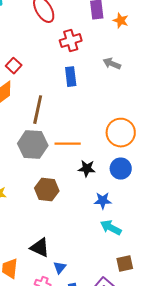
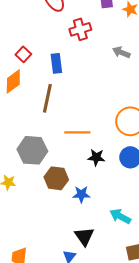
blue rectangle: (71, 77) -> (56, 63), moved
gray hexagon: (33, 145) -> (32, 150), moved
blue star: (103, 201) -> (81, 194), moved
black triangle: (40, 248) -> (84, 236), moved, turned 30

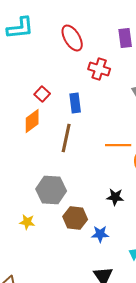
red cross: (80, 29) -> (99, 69), turned 35
orange line: (77, 132) -> (118, 145), moved

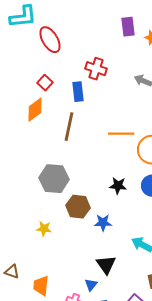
red ellipse: (72, 38) -> (50, 40), moved
red cross: (99, 69) -> (96, 69), moved
yellow star: (27, 222) -> (44, 229), moved

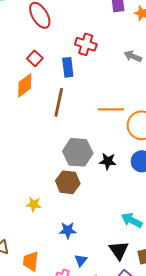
gray hexagon: (54, 179) -> (78, 152), moved
blue star: (103, 223) -> (68, 230), moved
black triangle: (106, 265) -> (119, 250), moved

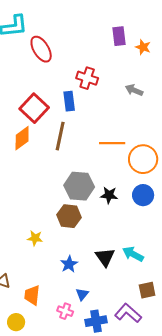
red square: (35, 58) -> (34, 108), moved, size x1.8
orange diamond: (25, 85) -> (22, 138), moved
blue star: (68, 230) -> (69, 264), turned -30
black triangle: (119, 250) -> (105, 257), moved

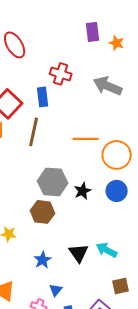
gray arrow: (134, 90) -> (108, 86), size x1.6
black star: (109, 195) -> (83, 191), turned -30

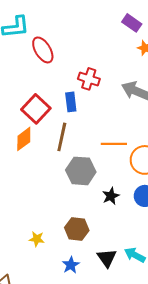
purple rectangle: (93, 32) -> (132, 23), moved, turned -48
gray hexagon: (53, 182) -> (81, 171), moved
brown hexagon: (43, 212) -> (77, 229), moved

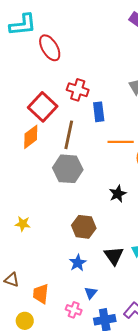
red cross: (89, 79) -> (78, 90), moved
blue rectangle: (71, 102) -> (99, 112), moved
gray hexagon: (81, 171) -> (68, 169), moved
yellow star: (37, 239) -> (23, 224), moved

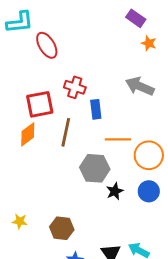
red square: (43, 107) -> (40, 104), turned 36
gray hexagon: (68, 169) -> (95, 168), moved
brown hexagon: (84, 227) -> (62, 228), moved

